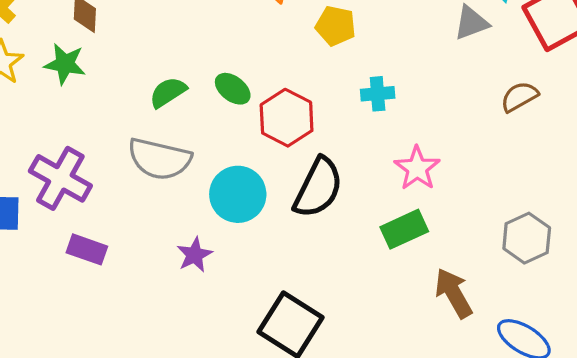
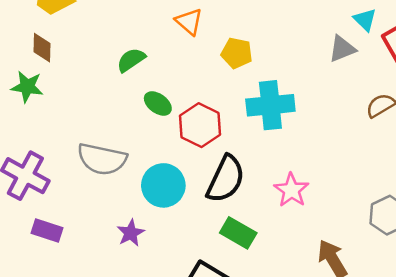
green semicircle: (168, 92) -> (131, 60), moved
cyan cross: (378, 94) -> (270, 105), size x1.8
pink star: (417, 168) -> (291, 190), moved
green rectangle: (404, 229) -> (238, 233), moved, turned 56

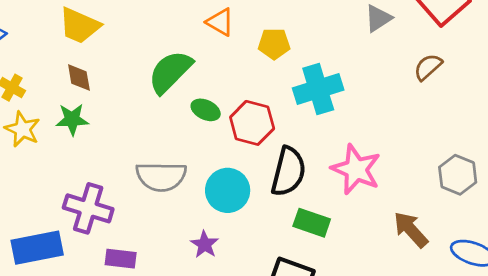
green semicircle: (131, 60) -> (170, 72), size x1.6
pink star: (291, 190) -> (356, 169), size x1.4

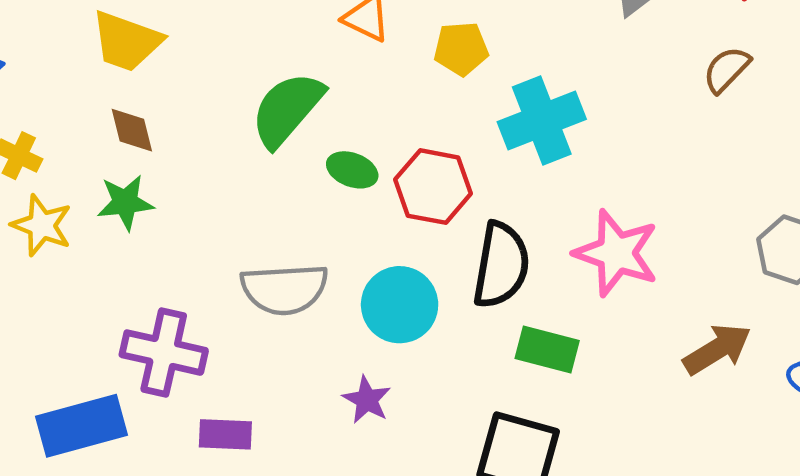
brown arrow: (411, 230) -> (717, 349), turned 105

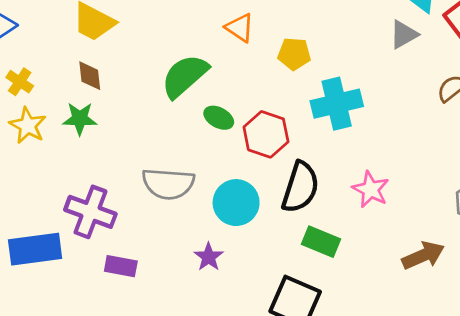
pink star: (616, 253) -> (371, 189), size x0.7

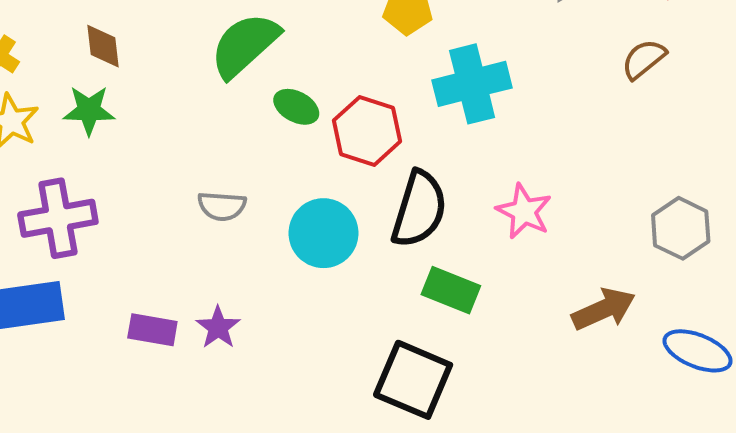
gray semicircle: (168, 184) -> (222, 206), size x0.6
purple cross: (90, 212) -> (58, 218), moved, turned -30
purple star: (209, 257) -> (218, 327), moved

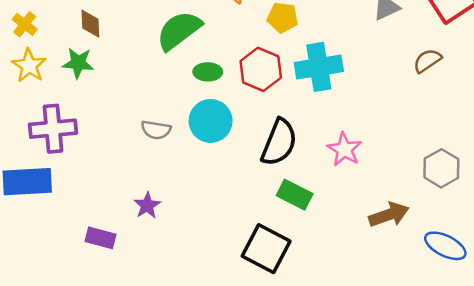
green ellipse: (296, 107) -> (208, 72), turned -32
red hexagon: (367, 131) -> (261, 69), moved
cyan circle: (323, 233) -> (211, 121), moved
purple rectangle: (152, 330) -> (100, 238), moved

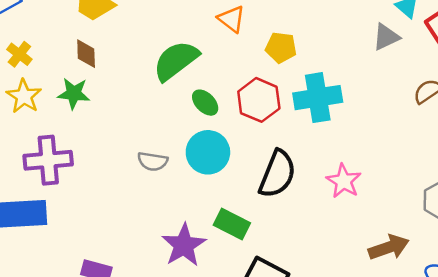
green ellipse: (208, 72) -> (205, 103), turned 44
green rectangle: (295, 195) -> (232, 224), moved
purple star: (147, 205) -> (184, 245), moved, size x1.6

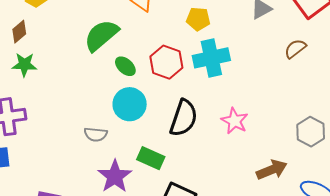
yellow pentagon: (281, 47) -> (198, 19), moved
brown diamond: (86, 54) -> (19, 32), moved, turned 55
gray semicircle: (153, 161) -> (96, 134), moved

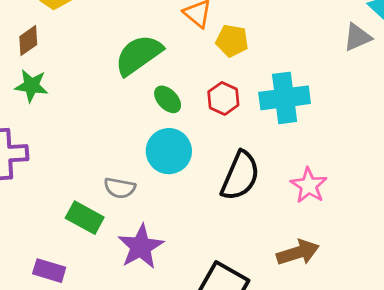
yellow pentagon: (198, 19) -> (232, 41), moved
red hexagon: (166, 62) -> (223, 98), size x0.7
green rectangle: (151, 158) -> (85, 218), moved
brown arrow: (272, 170) -> (298, 253), moved

